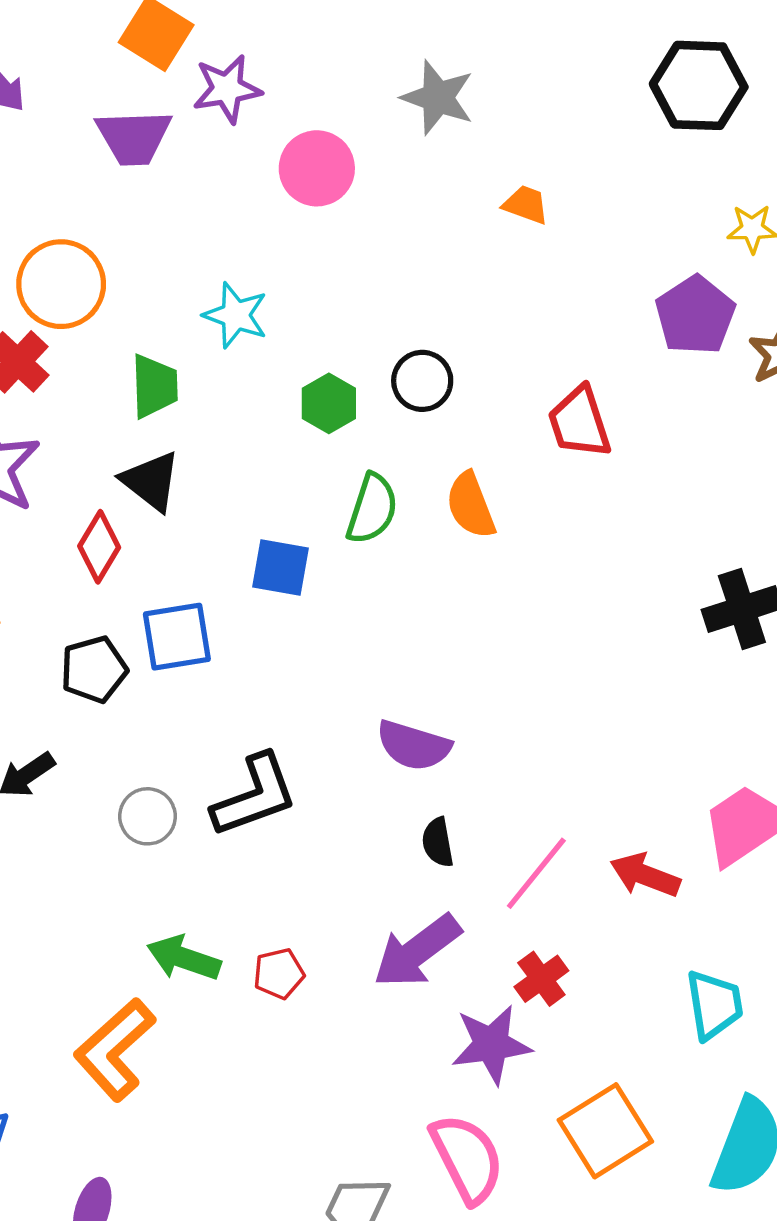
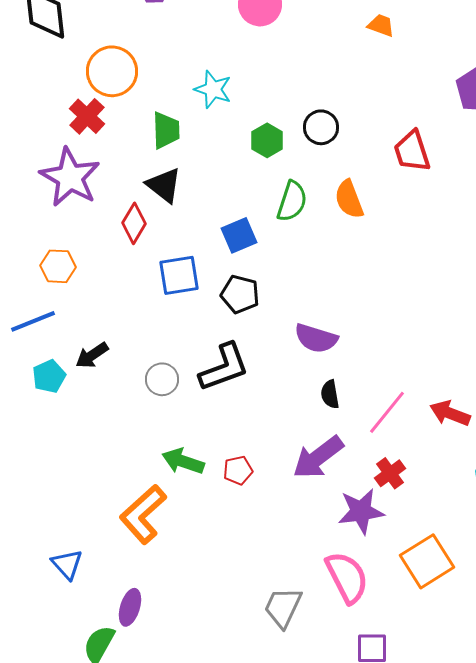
blue square: (281, 568) -> (239, 235), turned -33
black pentagon: (94, 669) -> (240, 294), moved, turned 30

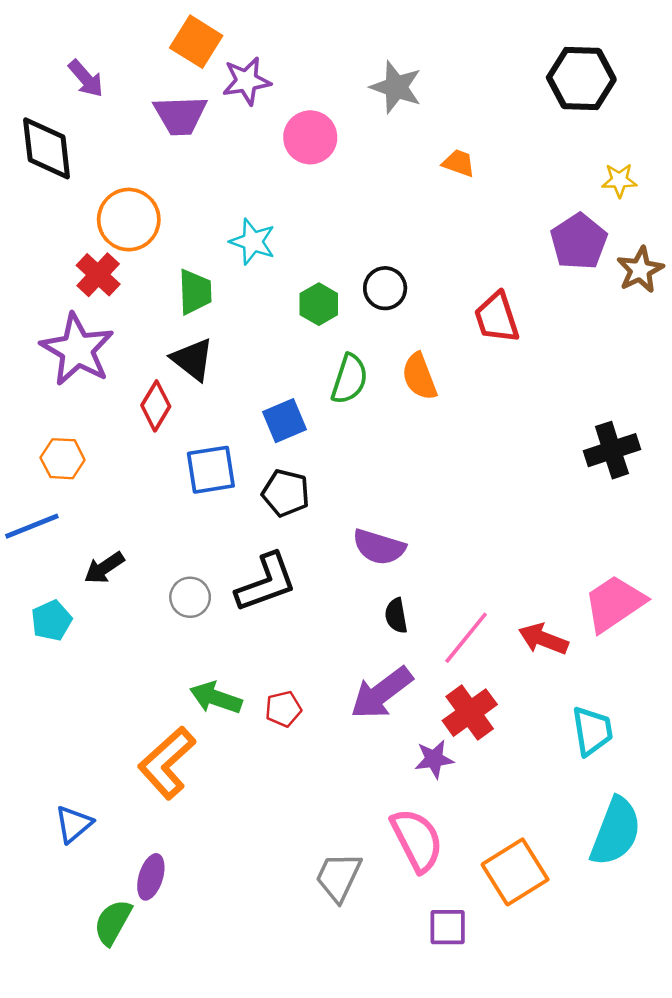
cyan pentagon: (49, 376) -> (51, 621), moved
red cross: (390, 473) -> (470, 713), size x1.4
purple star: (361, 511) -> (434, 759), size x0.7
orange square: (427, 561) -> (515, 872), moved
blue triangle: (67, 564) -> (74, 824), turned 32

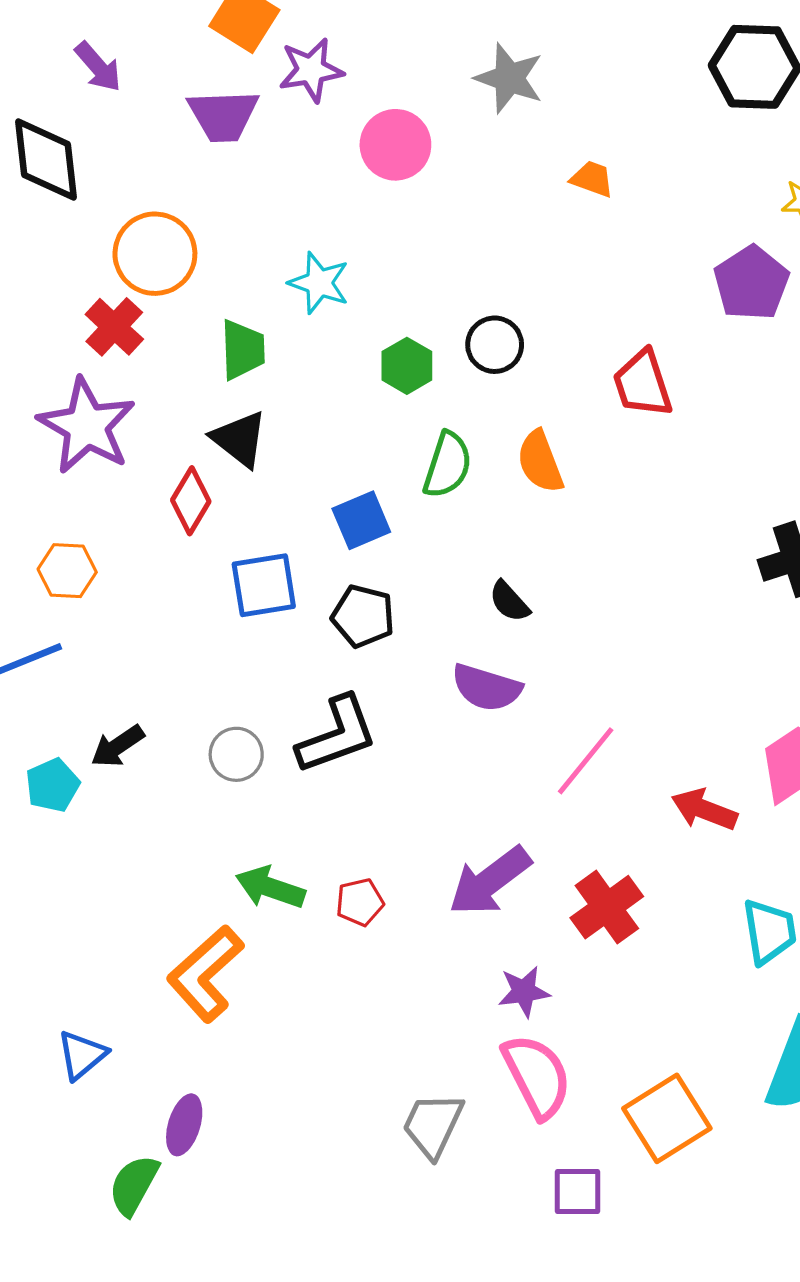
black arrow: (104, 568) -> (118, 746), moved
black semicircle: (396, 616) -> (509, 602), moved, turned -32
pink line: (466, 638) -> (586, 761), moved
purple star: (434, 759) -> (524, 992), moved

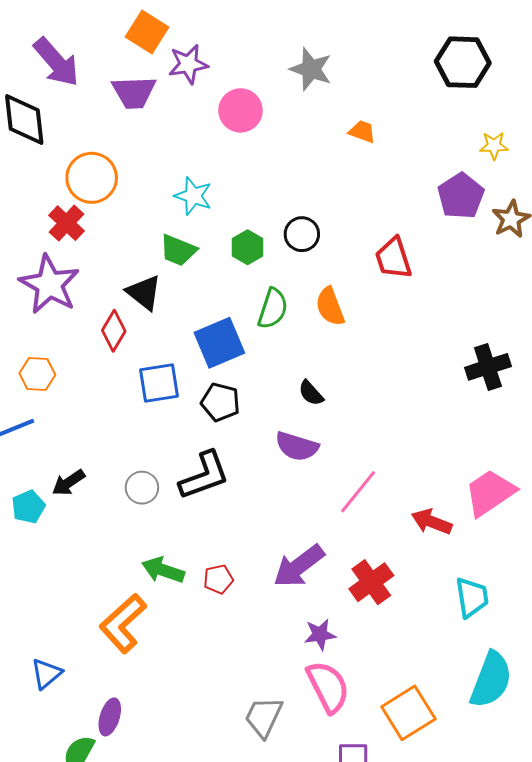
purple arrow: (98, 67) -> (56, 62), size x1.6
green trapezoid: (243, 350) -> (178, 250), moved, turned 114
blue square: (361, 520) -> (219, 343), size x1.4

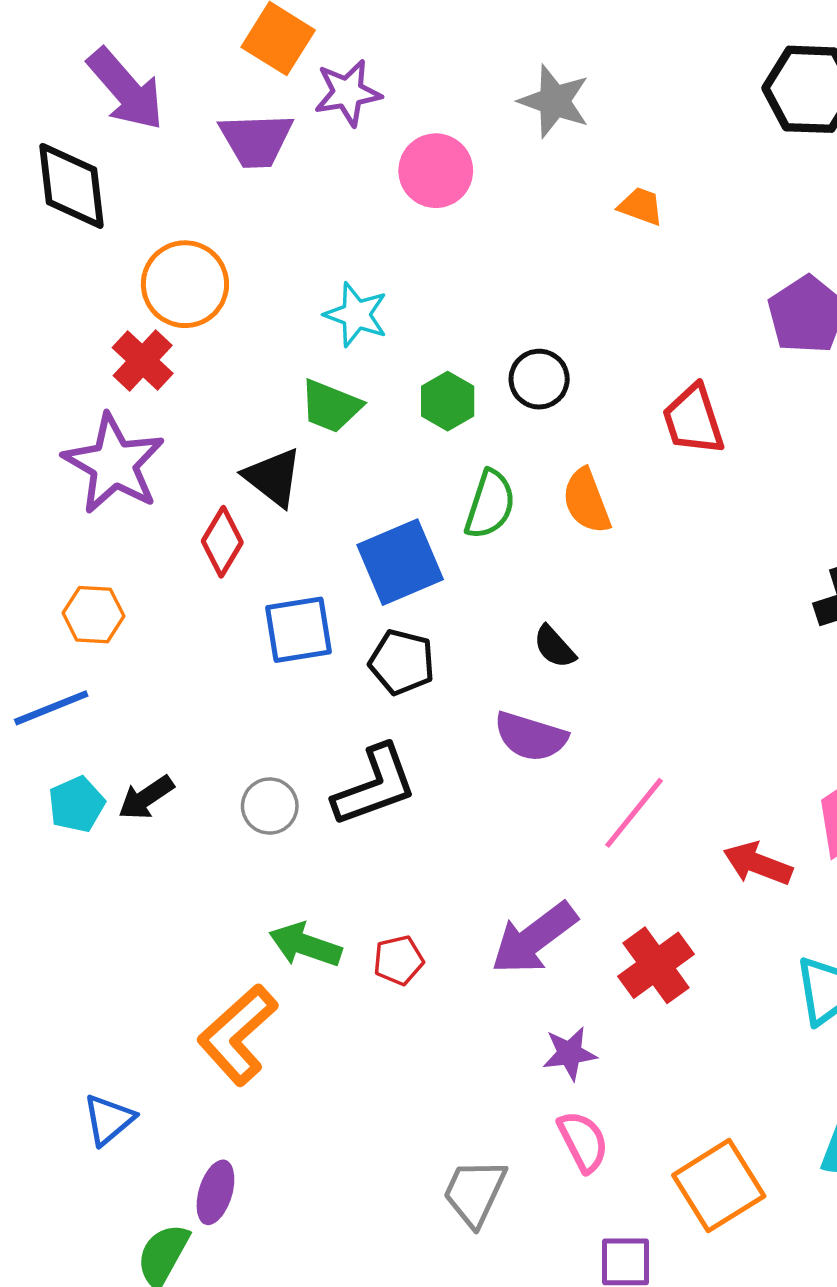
cyan pentagon: (28, 507) -> (77, 804), moved
pink semicircle: (328, 687) -> (583, 1142), size x0.7

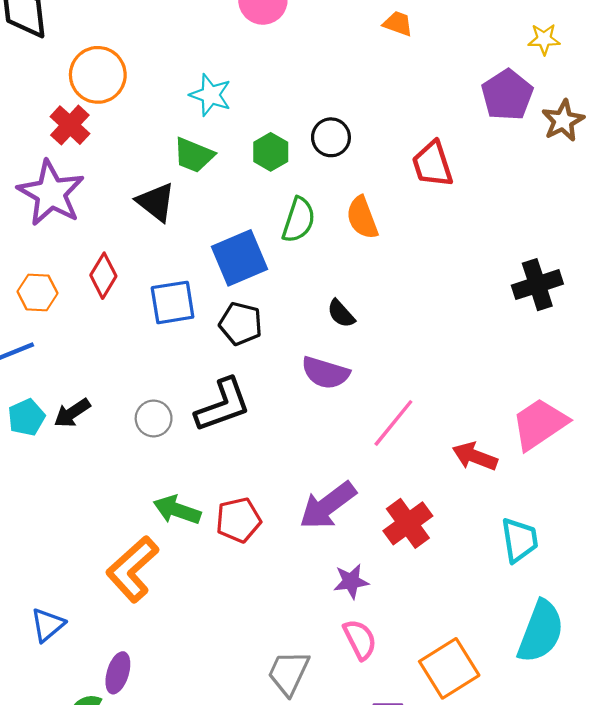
red diamond: (222, 542) -> (103, 276), moved
red pentagon: (398, 960) -> (238, 520), size x1.4

